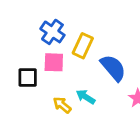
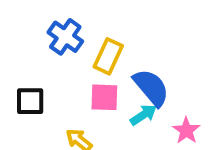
pink square: (54, 62) -> (104, 97), moved
cyan arrow: (86, 97) -> (143, 115), moved, turned 114

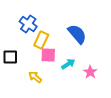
yellow rectangle: (108, 56) -> (41, 40), moved
blue semicircle: (151, 88) -> (77, 34), moved

